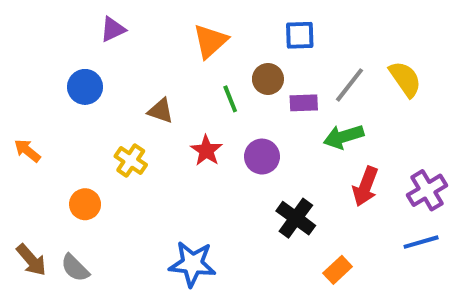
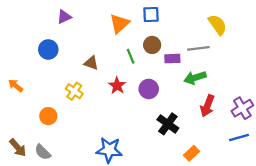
blue square: (300, 35) -> (151, 15), moved
yellow semicircle: (405, 79) -> (218, 25), moved
gray line: (349, 85) -> (198, 48), turned 45

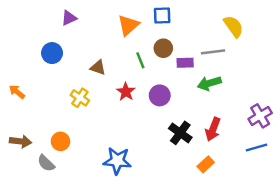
red arrow: (207, 106) -> (213, 129), moved
orange circle: (48, 116) -> (60, 141), moved
brown arrow: (18, 148) -> (21, 141), moved, turned -42

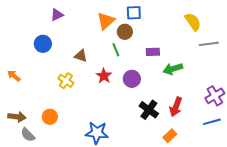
brown circle: (163, 48) -> (125, 32), moved
gray line: (213, 52) -> (209, 44), moved
gray semicircle: (46, 163) -> (28, 135), moved

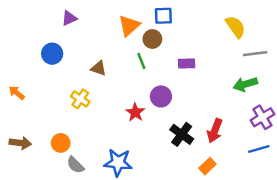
green arrow: (173, 69) -> (245, 84), moved
red star: (104, 76) -> (135, 112), moved
gray semicircle: (28, 135) -> (75, 165), moved

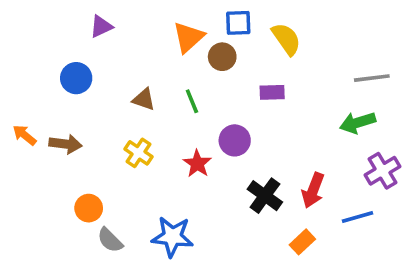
yellow semicircle: (236, 27) -> (286, 39), moved
green line: (141, 61) -> (192, 101), moved
yellow cross: (80, 99) -> (139, 153), moved
brown arrow: (20, 143) -> (65, 144), moved
blue line: (259, 149) -> (358, 217), moved

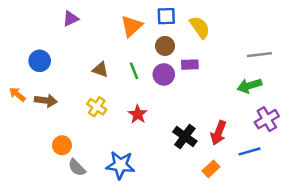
brown circle: (222, 57) -> (165, 46), moved
blue circle: (76, 78) -> (40, 61), moved
purple circle: (235, 140) -> (164, 74), moved

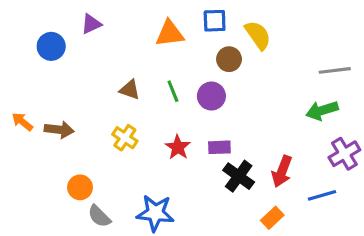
orange triangle: (132, 26) -> (170, 34), turned 35
brown circle: (165, 46) -> (229, 59), moved
blue circle: (40, 61) -> (51, 46), moved
purple rectangle: (190, 65) -> (219, 147), moved

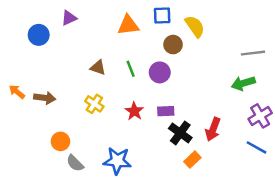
blue line: (322, 195) -> (257, 147), moved, turned 45
orange rectangle: (272, 218) -> (192, 160), moved

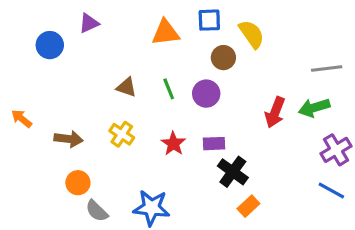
brown arrow: (45, 98) -> (69, 139), moved
red arrow: (213, 129) -> (275, 112), moved

